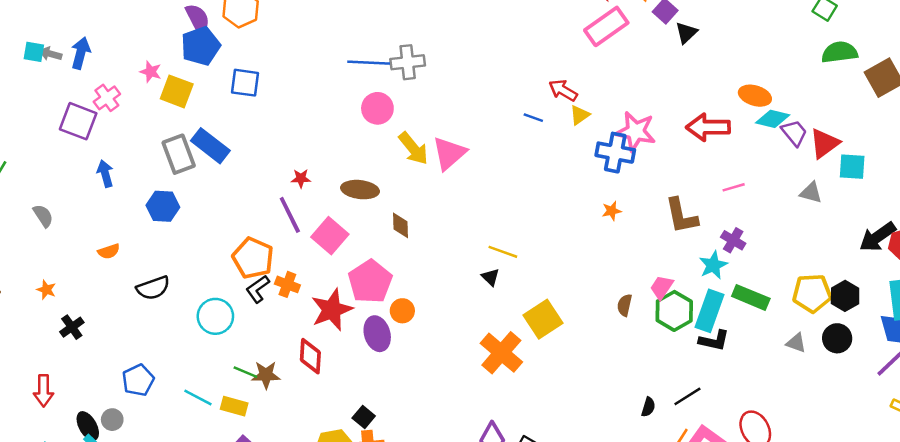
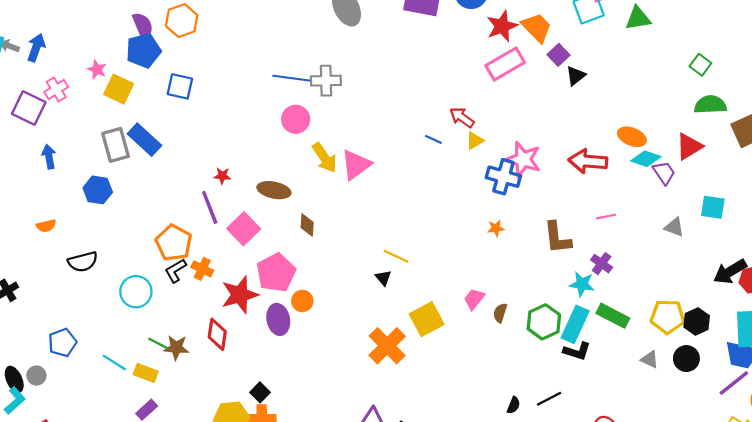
red triangle: (824, 143) -> (689, 146), moved
cyan star: (713, 265) -> (582, 284), turned 30
pink trapezoid: (662, 287) -> (474, 299), moved

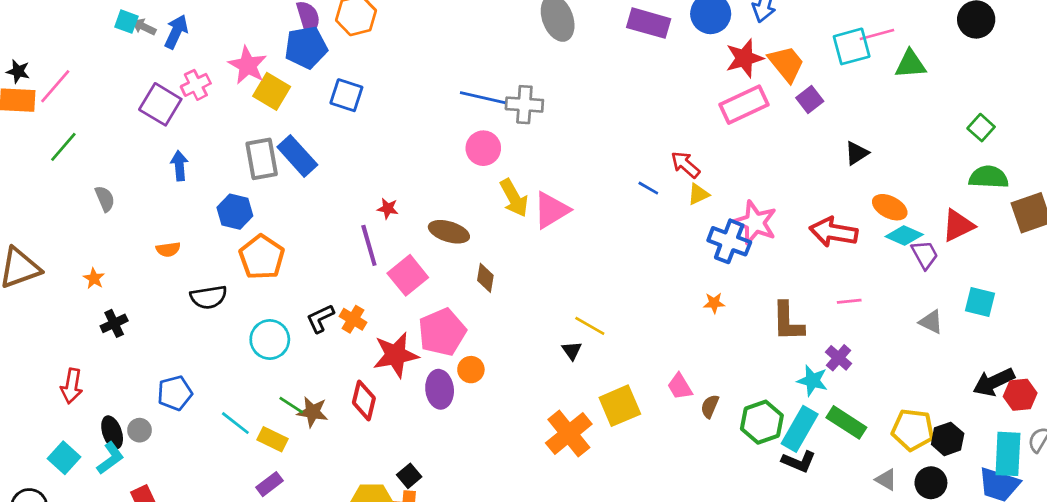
pink star: (97, 69) -> (248, 65), size x1.6
black triangle: (576, 76) -> (857, 153), moved
orange pentagon: (174, 243) -> (262, 257), moved
pink trapezoid: (474, 299) -> (680, 387), turned -75

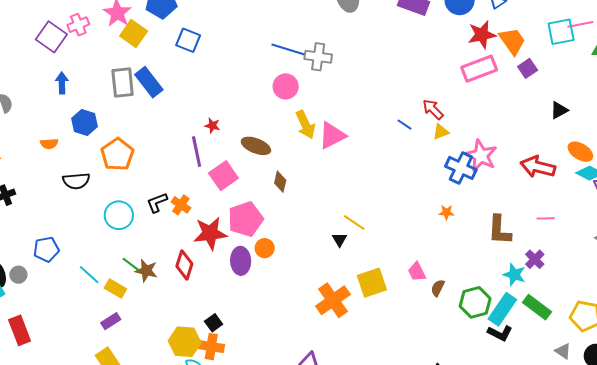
blue hexagon: (235, 212) -> (85, 122), moved

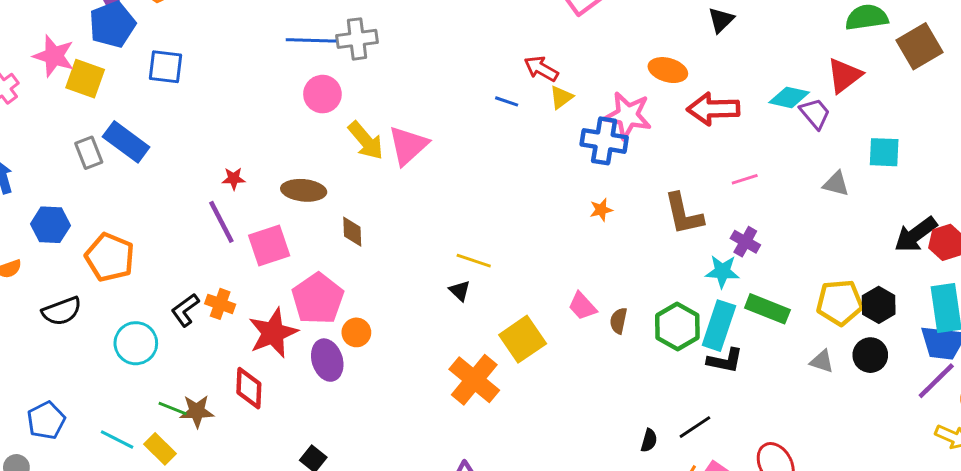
gray rectangle: (123, 82) -> (89, 153), size x0.7
orange ellipse: (580, 152) -> (668, 70), moved
pink square: (223, 176) -> (269, 245), turned 32
yellow rectangle: (115, 288) -> (160, 449), turned 30

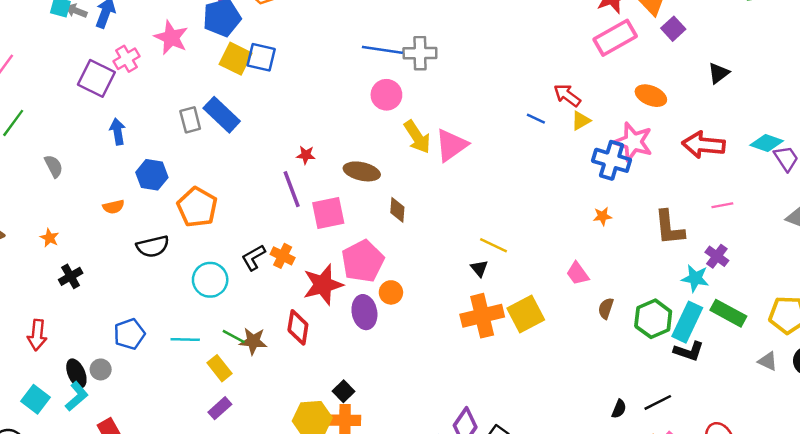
orange ellipse: (668, 70) -> (651, 96), moved
yellow square: (85, 79) -> (236, 59), moved
pink trapezoid: (582, 306) -> (578, 273), moved
orange cross: (474, 380) -> (482, 316), moved, turned 30
cyan line: (117, 439) -> (185, 339), moved, turned -32

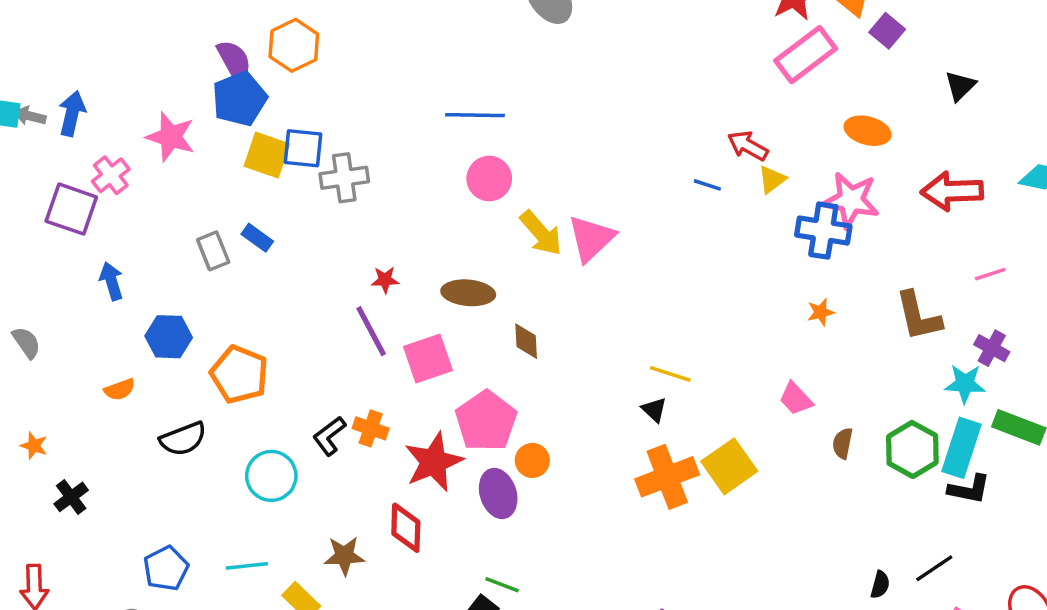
gray cross: (420, 53) -> (344, 178), moved
blue rectangle: (222, 115) -> (257, 238), size x0.6
green line: (234, 337) -> (502, 585), moved

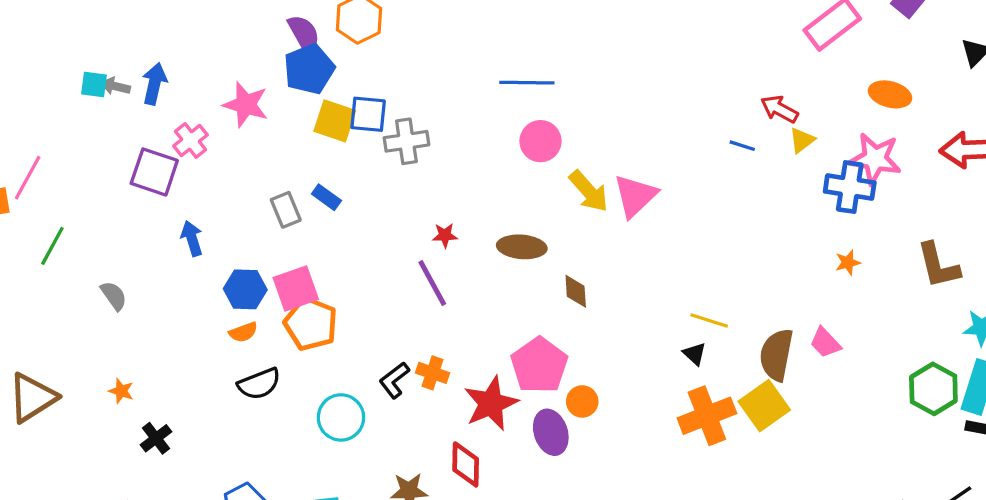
pink square: (428, 359) -> (296, 288), moved
orange semicircle: (120, 389) -> (243, 332), moved
brown semicircle: (843, 443) -> (776, 355), moved, size x1.8

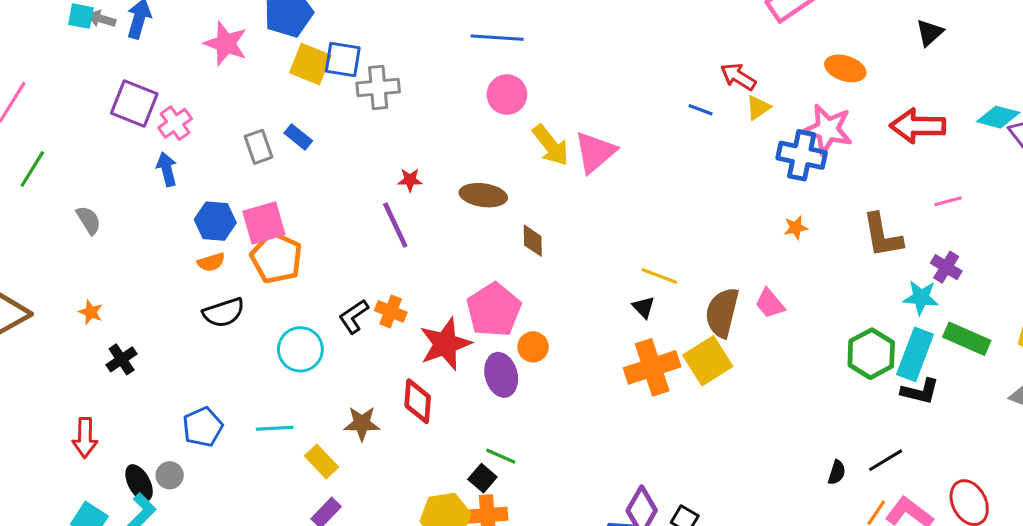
pink cross: (191, 140) -> (175, 123), moved

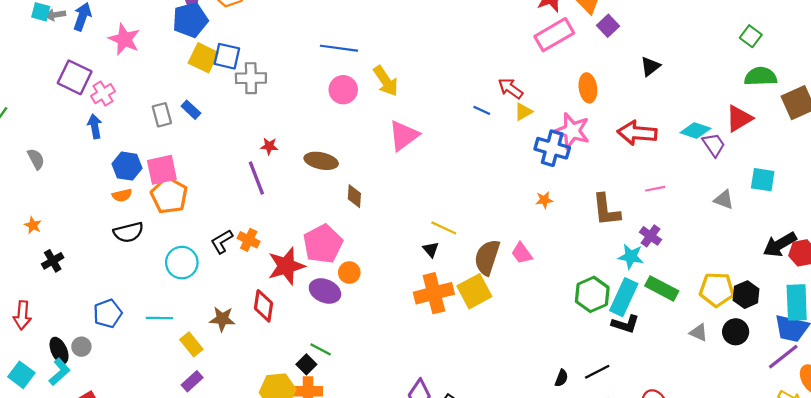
gray arrow: (102, 19) -> (55, 15), turned -30
pink star: (226, 44) -> (124, 39), moved
orange ellipse: (845, 68) -> (588, 88), turned 60
yellow arrow: (551, 145) -> (386, 81), moved
purple ellipse: (501, 375) -> (325, 291), turned -56

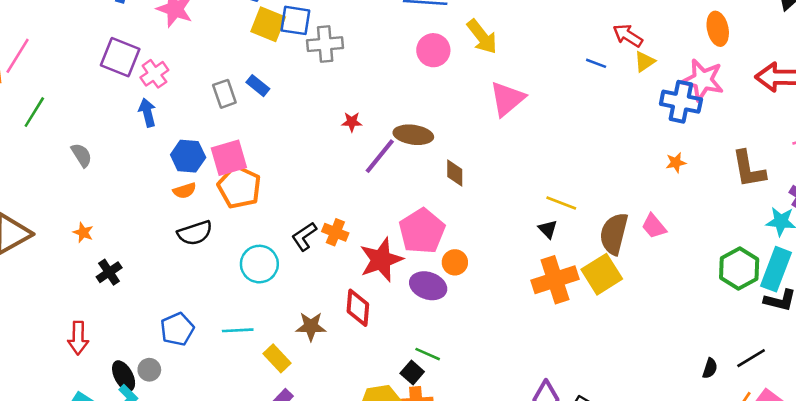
purple line: (256, 178) -> (380, 156), moved, turned 64

